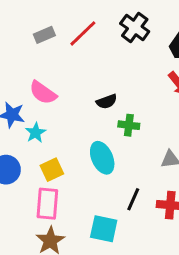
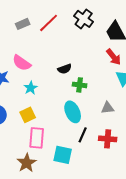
cyan star: (36, 133) -> (31, 88), moved
cyan ellipse: (102, 158) -> (73, 112), moved
pink rectangle: (47, 204) -> (37, 138), moved

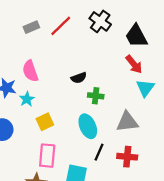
pink semicircle: (22, 63) -> (30, 71), turned 36
cyan star: (31, 88) -> (27, 99), moved
gray triangle: (108, 108) -> (127, 122), size x1.5
yellow square: (28, 115) -> (45, 122), moved

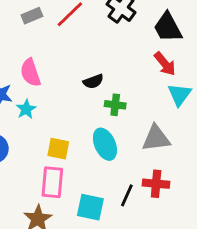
yellow square: (45, 122) -> (58, 149), moved, turned 36
black line: (99, 152) -> (127, 195), moved

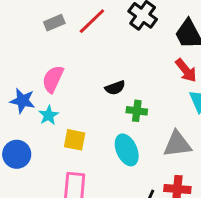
pink semicircle: (30, 73) -> (53, 79), turned 44
yellow square: (58, 149) -> (75, 140), moved

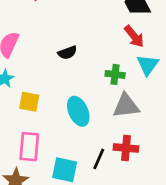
green cross: (137, 111) -> (115, 74), moved

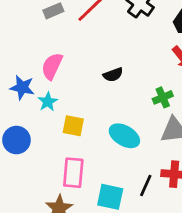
green cross: (115, 74) -> (163, 97), turned -30
cyan ellipse: (78, 111) -> (124, 136), turned -36

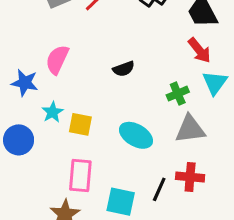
cyan star: (48, 102) -> (53, 112), moved

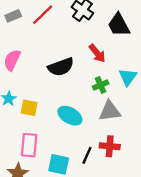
red arrow: (199, 50) -> (97, 53), moved
black semicircle: (124, 69) -> (61, 67), size x1.6

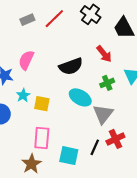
gray triangle: (110, 111) -> (103, 114), moved, turned -45
cyan ellipse: (70, 116) -> (80, 97), moved
red cross: (110, 146) -> (115, 139), turned -30

